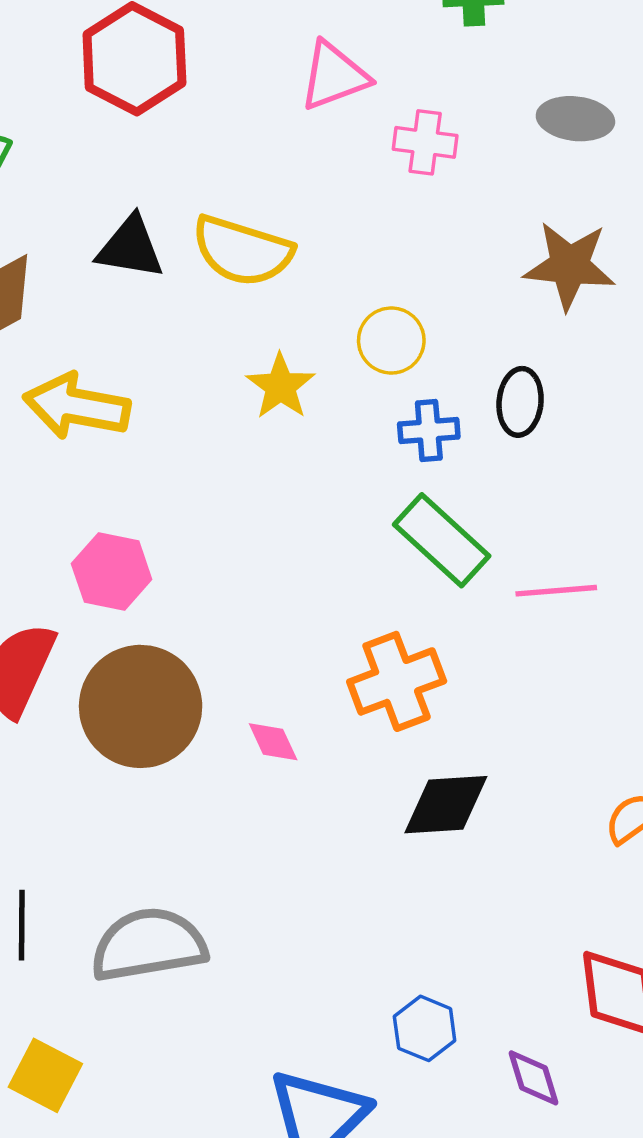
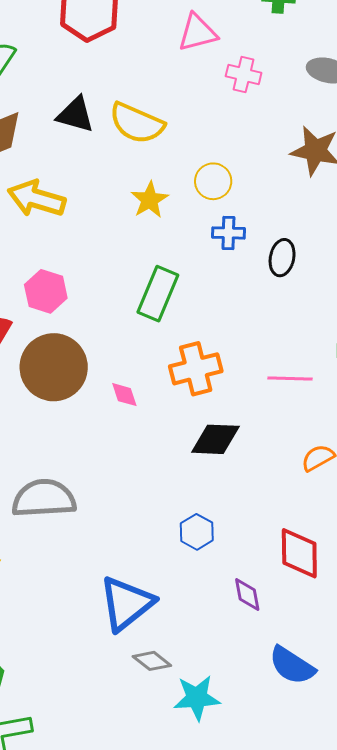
black ellipse: (520, 402) -> (282, 258), moved
green rectangle: (442, 540) -> (158, 294), moved, turned 64
pink line: (556, 591) -> (290, 378), moved
blue hexagon: (425, 1028) -> (197, 532), moved

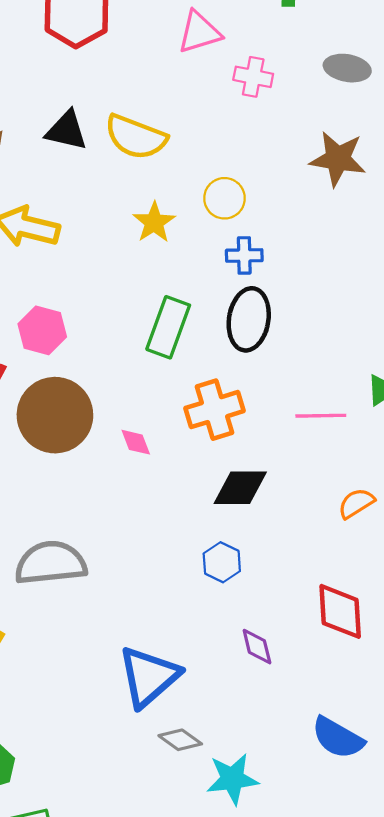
black ellipse: (282, 258) -> (249, 319), moved, size x1.5
blue hexagon: (197, 532) -> (222, 562), moved
purple diamond: (247, 595) -> (257, 647), moved

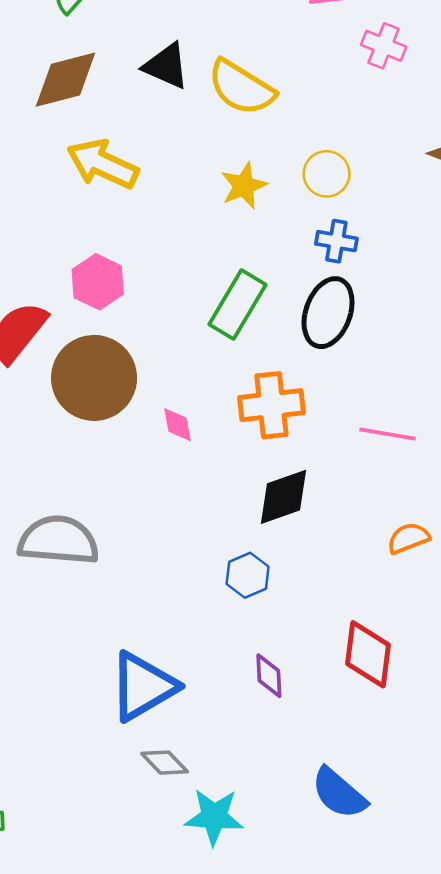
black diamond: (240, 488) -> (284, 497), turned -30

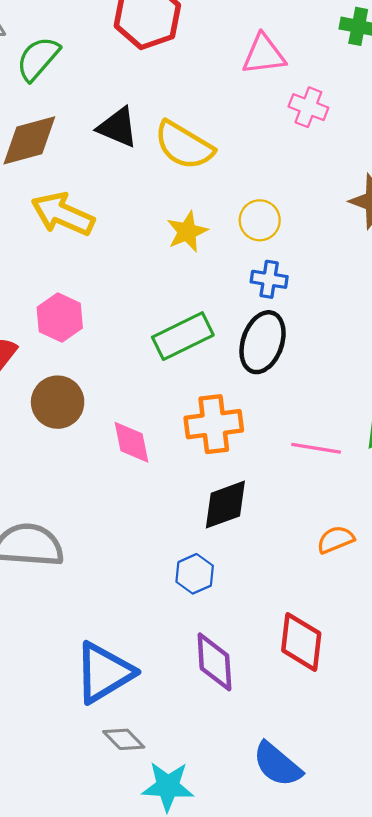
green rectangle: (237, 305) -> (183, 336), turned 34
brown circle: (94, 378) -> (58, 402), size x0.7
pink diamond: (178, 425) -> (131, 442), size x1.4
purple diamond: (269, 676) -> (214, 662), size x1.5

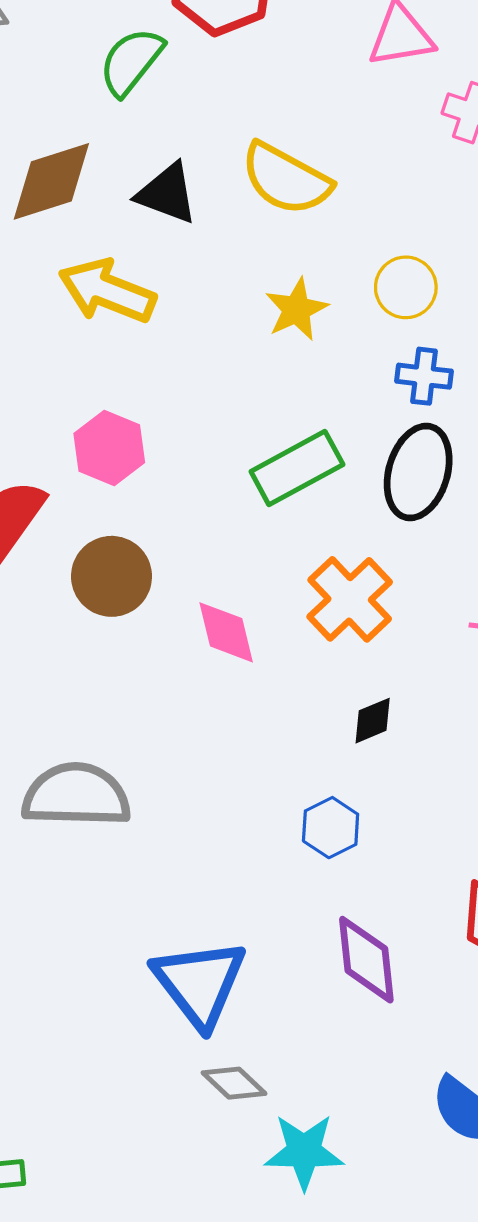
green semicircle: (38, 59) -> (131, 61), moved
black triangle: (118, 127) -> (167, 193), moved
orange cross: (214, 424) -> (350, 599), turned -34
black diamond: (225, 505) -> (373, 721), size x0.6
blue triangle: (104, 673) -> (200, 983), turned -34

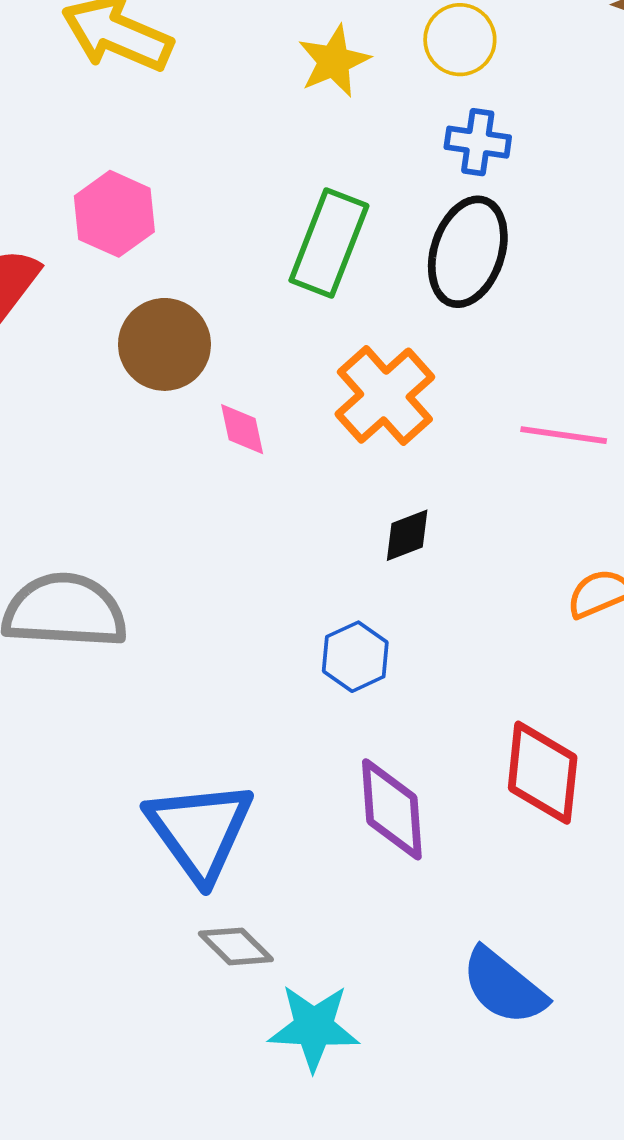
green rectangle: (297, 468) -> (329, 243), turned -42
brown circle: (112, 576) -> (164, 344), moved
pink diamond: (226, 632) -> (242, 429), size x0.7

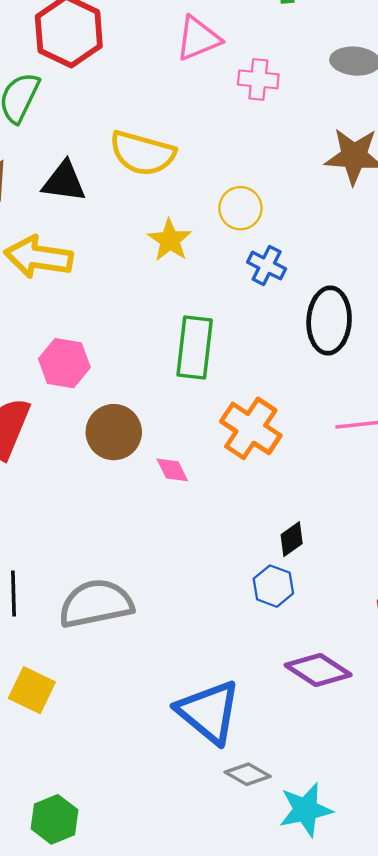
blue cross: (478, 142) -> (267, 266), turned 33
black ellipse: (468, 252) -> (329, 320), moved
black diamond: (407, 535) -> (292, 539), moved
purple diamond: (392, 809) -> (318, 670), turned -38

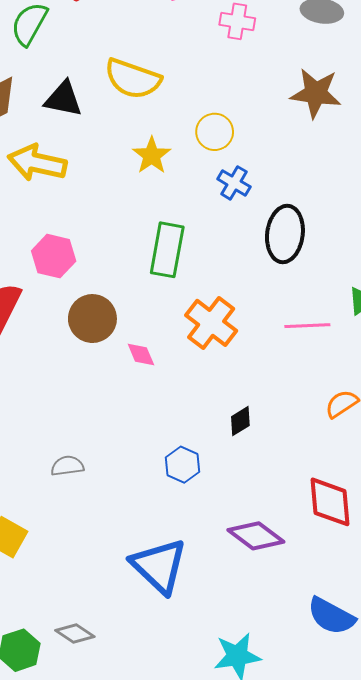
blue hexagon: (273, 586) -> (182, 465), moved
gray semicircle: (96, 604) -> (67, 466), size x0.5
gray diamond: (248, 774) -> (75, 633), moved

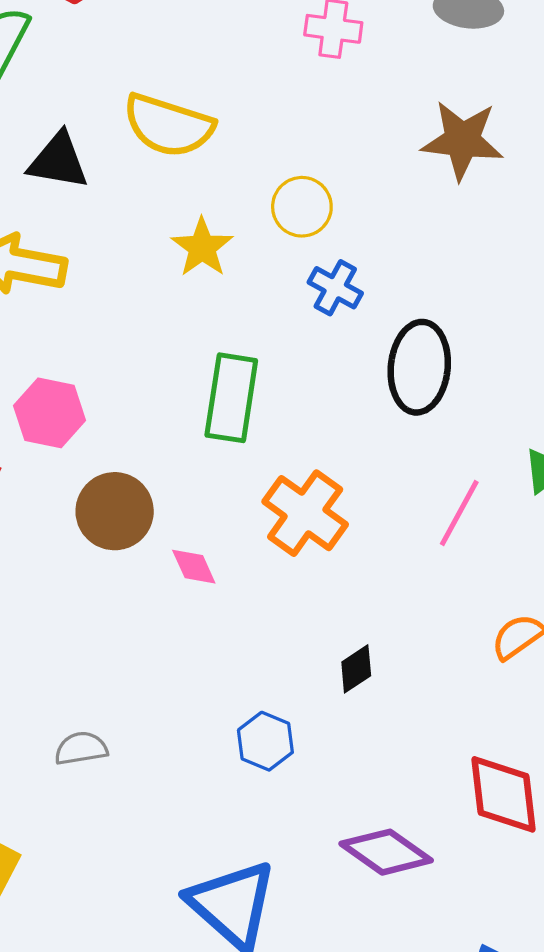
pink line: (307, 326) -> (459, 513), turned -57

